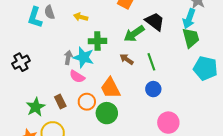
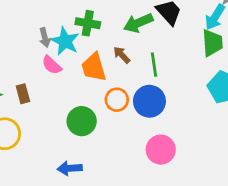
gray arrow: (68, 57) -> (45, 37), turned 144
orange trapezoid: (110, 88) -> (94, 67), moved
blue circle: (153, 89) -> (149, 101), size x1.5
orange circle: (87, 102) -> (117, 100), moved

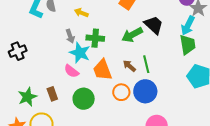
gray arrow: (45, 37) -> (70, 36), moved
brown arrow: (122, 55) -> (129, 66), moved
green circle: (82, 121) -> (84, 99), moved

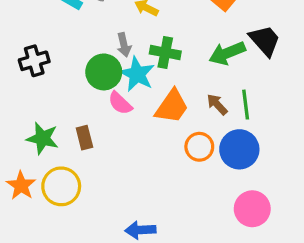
orange trapezoid: (102, 70) -> (172, 106), turned -130
green star: (27, 97) -> (43, 138), turned 30
green circle: (84, 99) -> (104, 72), moved

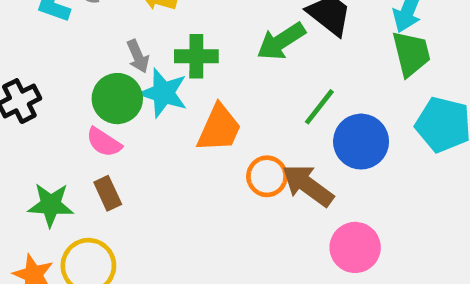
pink semicircle: (120, 103) -> (104, 142), moved
brown arrow: (217, 104) -> (308, 185), moved, size x1.6
green line: (246, 105) -> (319, 107), turned 56
blue circle: (239, 149) -> (361, 142), moved

